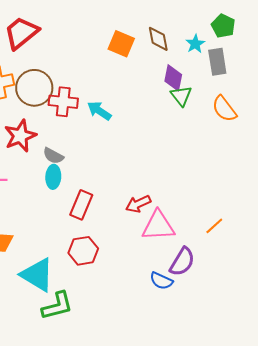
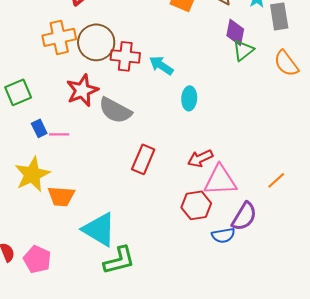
green triangle: (181, 96) -> (243, 50), turned 30
gray semicircle: (53, 156) -> (115, 110), size x1.6
cyan ellipse: (53, 177) -> (189, 98), moved
red hexagon: (83, 251) -> (196, 205), moved
blue semicircle: (161, 281) -> (223, 235), turned -35

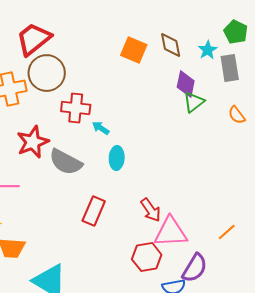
brown circle: (96, 42) -> (47, 73), moved
orange semicircle: (286, 63) -> (237, 115), size x0.7
cyan arrow: (161, 65) -> (101, 128), moved, size x0.7
cyan ellipse: (189, 98) -> (117, 158), moved
red arrow: (200, 158) -> (151, 210), turned -100

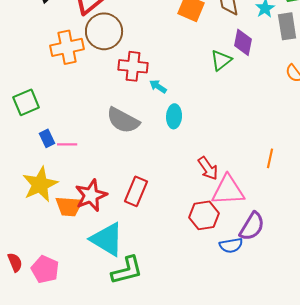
green triangle: (194, 102) -> (221, 60), moved
red star: (33, 142) -> (91, 195), moved
red rectangle: (94, 211) -> (136, 191), moved
orange line: (227, 232) -> (270, 158), moved, turned -36

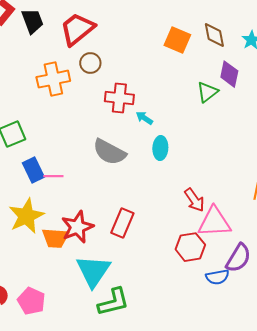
brown circle: (104, 31) -> (90, 63), size x0.6
blue rectangle: (47, 138) -> (33, 170), size x1.4
cyan triangle: (107, 239) -> (93, 271), turned 33

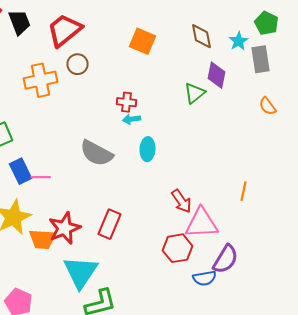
orange square: (177, 40) -> (142, 41), moved
red cross: (119, 98) -> (126, 102), moved, size x0.7
cyan arrow: (144, 118) -> (132, 119), turned -42

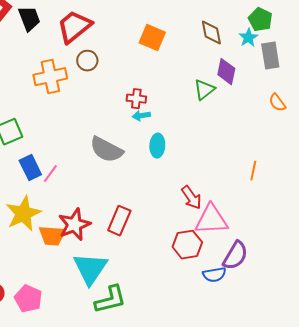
green pentagon: (266, 23) -> (260, 20), moved
pink line: (40, 177) -> (50, 174), turned -54
orange line: (244, 191) -> (253, 171), moved

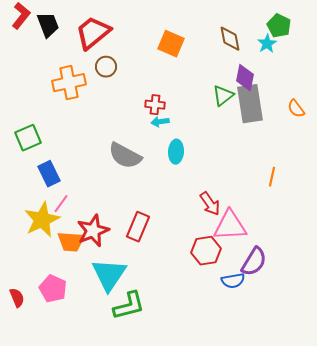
gray rectangle: (270, 56) -> (250, 104), moved, size x1.4
pink line: (50, 174) -> (61, 204), moved
pink pentagon: (28, 299) -> (53, 289), moved

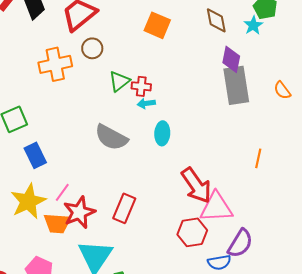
green triangle: (223, 96) -> (119, 81), moved
pink line: (61, 204) -> (62, 192), moved
red arrow: (210, 204) -> (196, 185), size x1.5

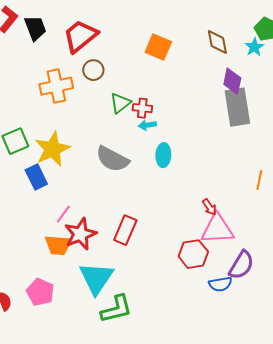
red arrow: (196, 185) -> (209, 207), moved, size x0.5
yellow star: (28, 201) -> (52, 149), moved

